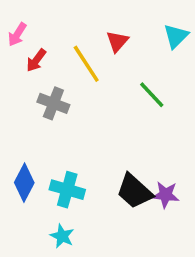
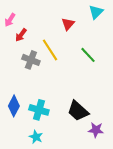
cyan triangle: (176, 36) -> (96, 12), moved
yellow line: (86, 64) -> (50, 50), moved
purple star: (166, 195) -> (96, 130), moved

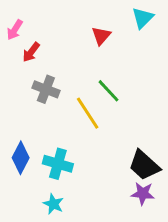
yellow line: (50, 50) -> (88, 113), moved
green line: (88, 55) -> (108, 91), moved
black trapezoid: (78, 111) -> (144, 165), moved

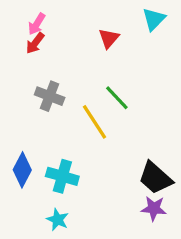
pink arrow: (15, 30) -> (37, 24), moved
red arrow: (31, 52) -> (35, 43), moved

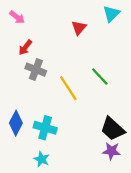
pink arrow: (37, 24) -> (17, 17), moved, turned -84
red arrow: (35, 43) -> (25, 47), moved
green line: (117, 98) -> (100, 77), moved

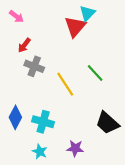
cyan triangle: (111, 14) -> (87, 13), moved
red triangle: (79, 28) -> (75, 26), size x1.5
purple star: (111, 151) -> (75, 148), moved

